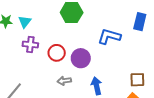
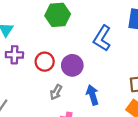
blue L-shape: (109, 36) -> (102, 38), turned -70
gray arrow: (64, 81) -> (56, 92), turned -48

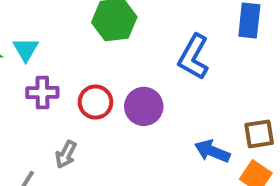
gray arrow: (56, 92) -> (66, 154), moved
blue arrow: (93, 95) -> (212, 151), moved, turned -48

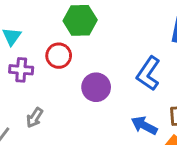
blue L-shape: (194, 57) -> (148, 74), moved
red circle: (95, 102) -> (59, 56), moved

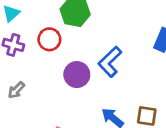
blue L-shape: (148, 74) -> (110, 62), moved

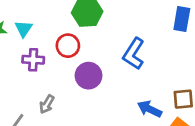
purple circle: (77, 75) -> (89, 76), moved

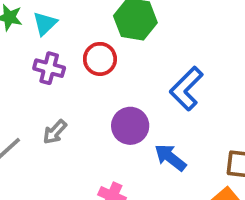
purple circle: (89, 76) -> (130, 126), moved
blue arrow: (150, 109) -> (170, 157), moved

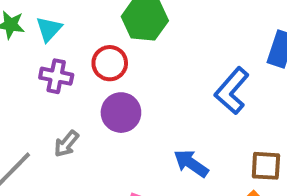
blue L-shape: (186, 89) -> (232, 91), moved
purple circle: (130, 126) -> (121, 113), moved

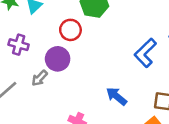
purple cross: (56, 76) -> (19, 45), moved
purple circle: (121, 113) -> (58, 59), moved

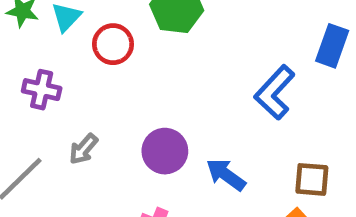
red circle: (70, 30) -> (113, 44), moved
purple circle: (58, 59) -> (165, 151), moved

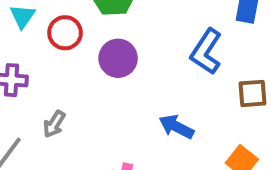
purple circle: (165, 151) -> (118, 58), moved
brown square: (312, 179) -> (252, 93), moved

